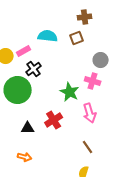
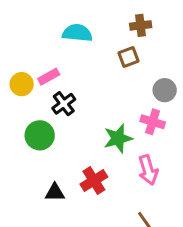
cyan semicircle: (48, 36) -> (77, 33), moved
green circle: (18, 90) -> (40, 135), size x0.7
green star: (70, 92) -> (118, 138), turned 30

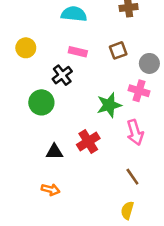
brown square: (128, 57) -> (118, 50), moved
pink rectangle: (49, 77) -> (78, 52), moved, turned 42
yellow circle: (22, 84) -> (26, 48), moved

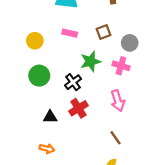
yellow circle: (26, 48) -> (35, 41), moved
black cross: (62, 75) -> (73, 82), moved
green star: (109, 105) -> (90, 61), moved

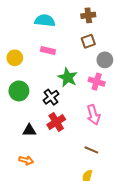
brown square: (104, 32) -> (88, 41), moved
green star: (90, 61) -> (68, 77), turned -30
brown line: (116, 138) -> (91, 150), turned -32

